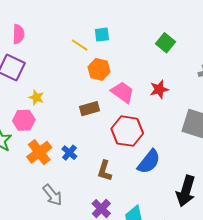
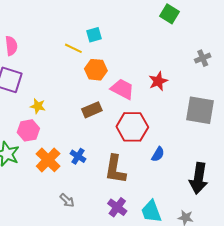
green square: (165, 43) -> (170, 14), moved
blue semicircle: (149, 162) -> (158, 154), size x0.6
brown L-shape: (105, 171) -> (115, 169), size x1.4
gray arrow: (52, 195) -> (67, 200), size x0.7

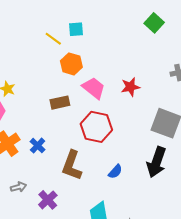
blue semicircle: (158, 154) -> (115, 172), moved
black arrow: (199, 178) -> (156, 162), moved
gray arrow: (67, 200) -> (19, 187), turned -70
purple cross: (117, 207) -> (48, 200), moved

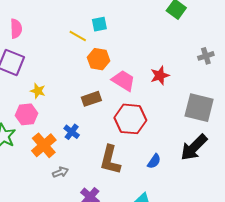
blue cross: (38, 146) -> (72, 132), moved
black arrow: (156, 162) -> (194, 147), turned 32
gray arrow: (19, 187) -> (60, 172), moved

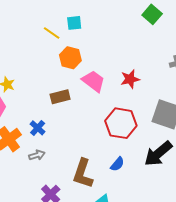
red hexagon: (130, 119) -> (121, 123), moved
brown L-shape: (110, 160) -> (83, 174), moved
gray arrow: (60, 172) -> (37, 155), moved

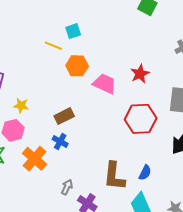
brown rectangle: (60, 97) -> (64, 116), moved
gray arrow: (37, 155) -> (67, 187), moved, turned -35
blue semicircle: (117, 164) -> (145, 173), moved

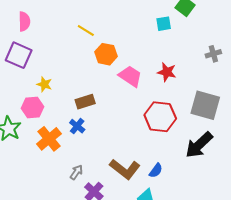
cyan square: (73, 31) -> (164, 24), moved
red star: (140, 74) -> (167, 72), turned 30
brown L-shape: (114, 176) -> (125, 169), turned -68

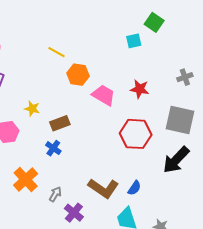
gray cross: (213, 54) -> (185, 77), moved
yellow star: (44, 84) -> (32, 109), moved
orange cross: (49, 139) -> (26, 179), moved

